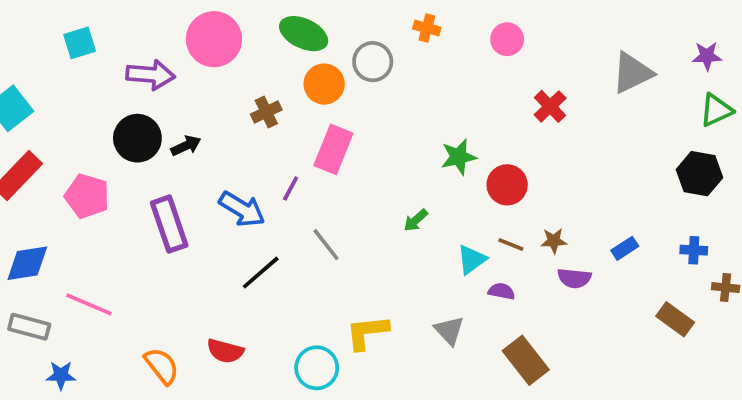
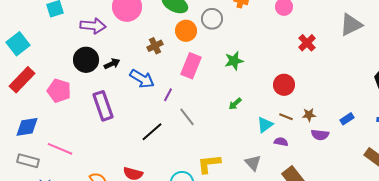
green star: (459, 157) -> (234, 61), moved
purple line: (291, 189) -> (168, 95), moved
blue arrow: (242, 209) -> (142, 79), moved

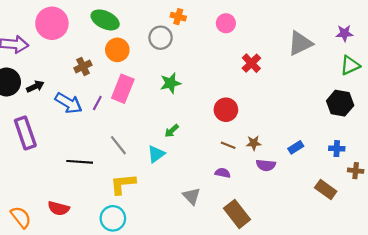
gray circle: (212, 19) -> (161, 38), moved
purple line: (168, 95) -> (97, 103), moved
cyan triangle: (265, 125) -> (156, 154), moved
black line: (152, 132) -> (80, 162), turned 45
yellow L-shape: (209, 164) -> (123, 184), moved

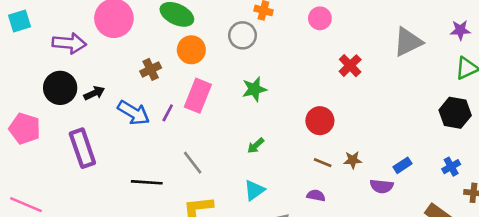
blue cross: (337, 149) -> (451, 167), turned -32
cyan triangle: (156, 154) -> (254, 190), moved
purple semicircle: (266, 165) -> (382, 186), moved

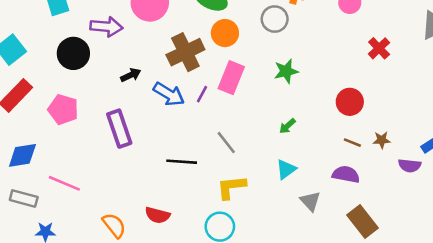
brown cross: (151, 69) -> (185, 52), size x1.8
black circle: (60, 88) -> (73, 53), moved
purple semicircle: (316, 195) -> (346, 174), size x1.5

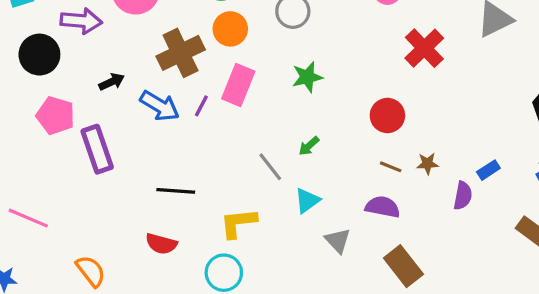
red cross: (379, 48) -> (424, 48), size x1.4
pink pentagon: (63, 109) -> (55, 115), moved
gray line: (226, 143) -> (270, 167), moved
purple semicircle: (410, 165) -> (463, 196), turned -85
red semicircle: (157, 215) -> (161, 244), moved

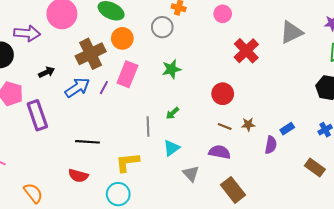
blue arrow: (160, 106) -> (77, 88), turned -65
gray line: (270, 167) -> (148, 126), turned 36

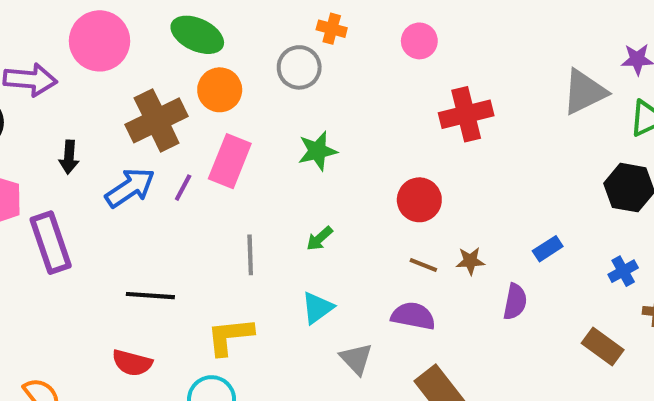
gray triangle: (291, 32) -> (584, 92), moved
red cross: (246, 51) -> (466, 114), turned 30
black arrow: (47, 72) -> (69, 157), turned 119
gray line: (148, 126) -> (250, 255), moved
blue rectangle: (287, 129) -> (548, 249), moved

